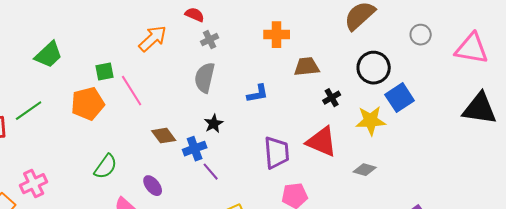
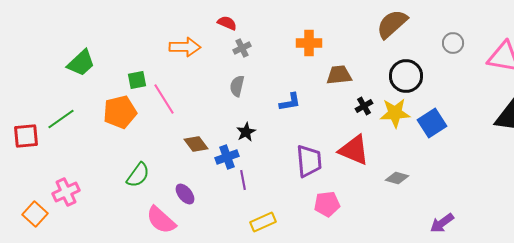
orange arrow: (153, 39) -> (185, 47), turned 44
gray semicircle: (205, 78) -> (237, 86), size x0.7
blue square: (400, 98) -> (432, 123), moved
yellow star: (371, 121) -> (395, 113), moved
purple line: (211, 172) -> (243, 180), turned 30

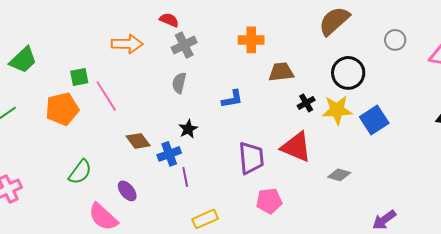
gray cross: (242, 48) -> (184, 45), size x1.4

